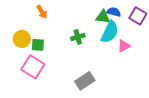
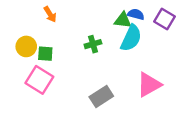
pink triangle: (124, 46) -> (149, 85), moved, size x1.6

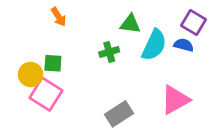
blue semicircle: (136, 14) -> (184, 45), moved
green triangle: (123, 20) -> (130, 24), moved
yellow circle: (26, 46) -> (30, 74), moved

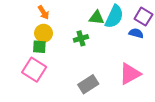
cyan semicircle: (154, 45) -> (114, 17), moved
yellow circle: (30, 74) -> (43, 33), moved

